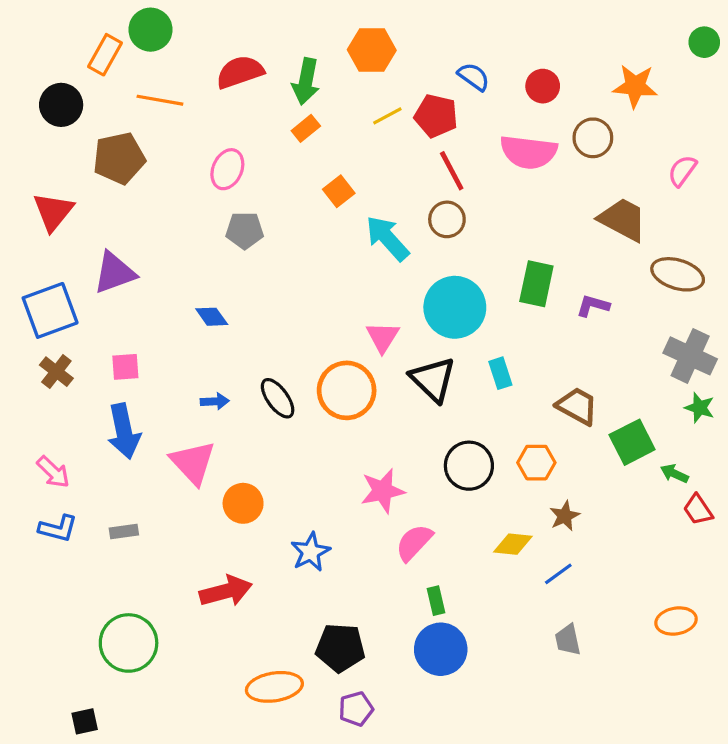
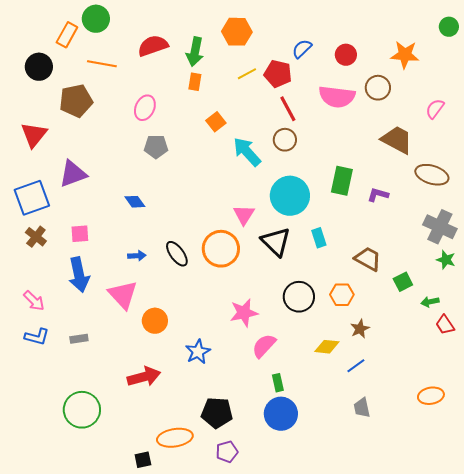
blue semicircle: (474, 77) -> (302, 49), turned -80
orange rectangle: (306, 128) -> (195, 82), turned -42
green square: (632, 442) -> (403, 282), size x0.7
green arrow: (674, 474) -> (430, 302), turned -36
black square: (85, 721) -> (143, 460), moved

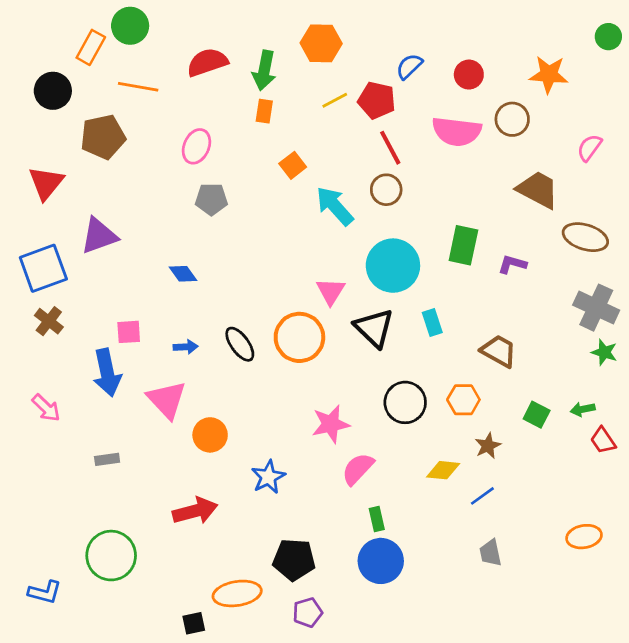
pink square: (80, 234) -> (129, 332), moved
green square: (403, 282) -> (537, 415), moved, turned -36
blue L-shape: (37, 337) -> (45, 592), moved

